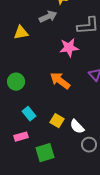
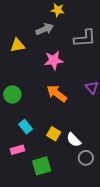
pink star: (69, 48) -> (54, 60), moved

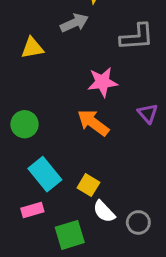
pink star: (54, 60) -> (102, 82), moved
cyan rectangle: (25, 127) -> (45, 174), size x1.5
white semicircle: (74, 140) -> (104, 212), moved

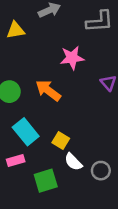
orange arrow: (93, 123) -> (48, 90), moved

